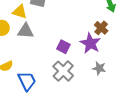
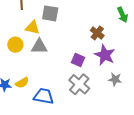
brown cross: (101, 28) -> (97, 33), moved
blue trapezoid: (27, 81) -> (44, 96), turned -50

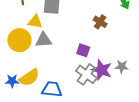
yellow circle: (15, 45) -> (19, 40), size x1.5
purple star: (105, 55) -> (102, 70), moved
yellow semicircle: (22, 83) -> (29, 78), size x1.5

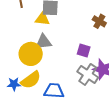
yellow triangle: (35, 22) -> (42, 19), moved
yellow circle: (19, 40) -> (31, 54), moved

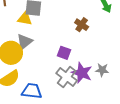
gray triangle: (44, 42) -> (25, 42), turned -36

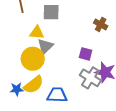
yellow triangle: (25, 19) -> (37, 33), moved

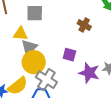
yellow circle: (33, 59) -> (34, 62), moved
gray cross: (90, 78) -> (46, 80), moved

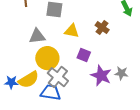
yellow triangle: (20, 34) -> (72, 31), moved
gray triangle: (29, 47) -> (37, 36), moved, turned 30

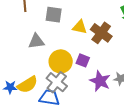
brown cross: (102, 27) -> (101, 33), size x1.5
yellow triangle: (72, 31) -> (80, 27), moved
yellow circle: (47, 58) -> (61, 61), moved

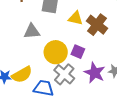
gray cross: (57, 82) -> (64, 74), moved

